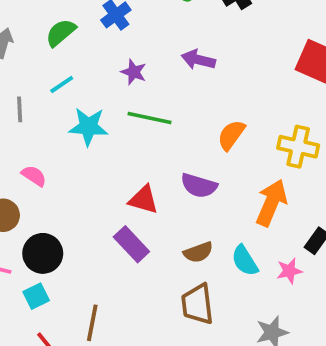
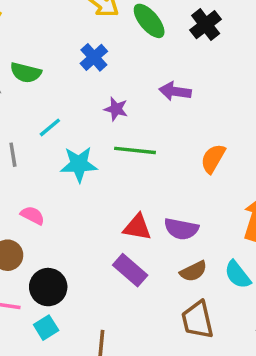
green semicircle: (61, 33) -> (26, 73), moved, turned -120
purple semicircle: (199, 186) -> (181, 229), moved

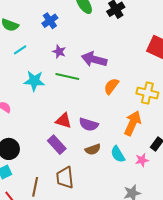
purple arrow: (175, 91) -> (94, 59), moved, size x1.4
cyan line: (50, 127) -> (20, 50), moved
brown trapezoid: (198, 320) -> (65, 178), moved

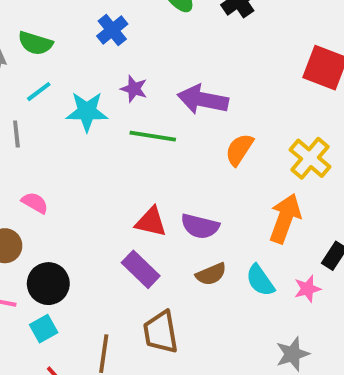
cyan line: (20, 50) -> (39, 92), moved
cyan star: (34, 81) -> (87, 112), moved
yellow cross: (147, 93) -> (310, 158), turned 30

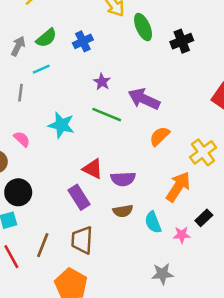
blue cross: (112, 30) -> (83, 41), moved
green semicircle: (35, 43) -> (46, 38), turned -70
cyan star: (87, 112) -> (61, 125), moved
purple semicircle: (200, 226) -> (123, 179), turned -30

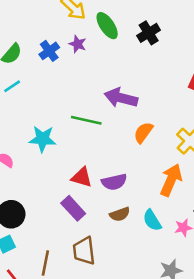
purple star: (102, 82) -> (78, 44), moved

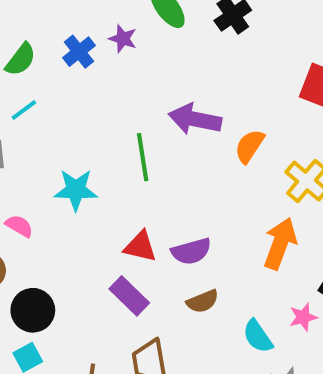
green line: (86, 120) -> (143, 157), turned 72
orange semicircle: (143, 132) -> (249, 146), moved
cyan semicircle: (152, 220) -> (258, 336), moved

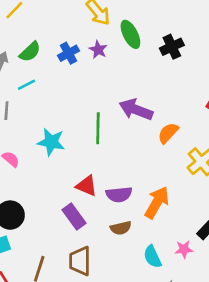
orange arrow: (280, 244) -> (157, 202), moved

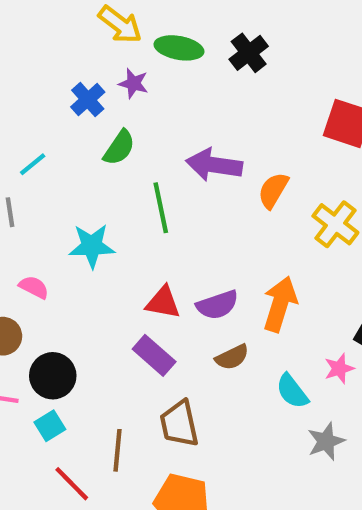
green ellipse: (130, 34) -> (179, 48), turned -40
green semicircle: (30, 52) -> (119, 148), moved

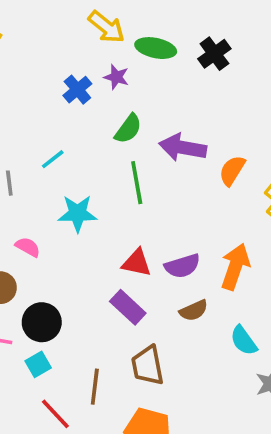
green semicircle: (119, 148) -> (128, 129), moved
cyan line: (33, 164) -> (53, 159), moved

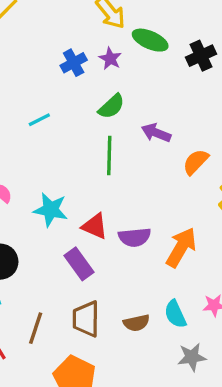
purple arrow: (183, 148) -> (156, 133), size x0.7
cyan star: (78, 213) -> (51, 210), moved
brown semicircle: (194, 310) -> (136, 323), moved

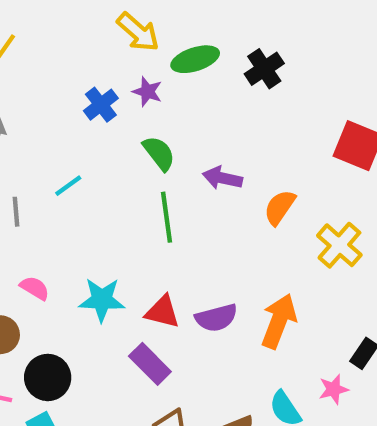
green ellipse: (150, 40) -> (195, 59), turned -32
green semicircle: (111, 106) -> (159, 153), turned -76

